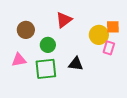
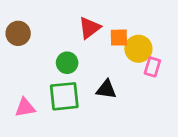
orange square: (113, 27) -> (119, 38), moved
brown circle: (26, 30) -> (18, 33), moved
pink triangle: (19, 60) -> (25, 108), moved

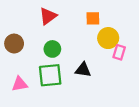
red triangle: (89, 28) -> (48, 16), moved
brown circle: (18, 33) -> (14, 44), moved
orange square: (119, 38) -> (93, 18), moved

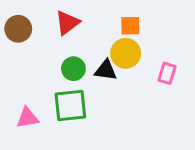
yellow circle: (108, 38) -> (126, 53), moved
brown circle: (14, 44) -> (18, 29), moved
black triangle: (83, 70) -> (106, 70), moved

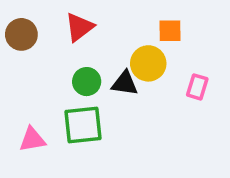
orange square: (130, 26) -> (170, 31), moved

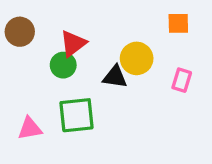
red triangle: (79, 27) -> (73, 43), moved
orange square: (170, 31) -> (178, 23), moved
green circle: (87, 82) -> (63, 65), moved

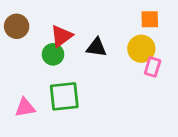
yellow circle: (137, 58) -> (141, 49), moved
black triangle: (115, 77) -> (96, 47), moved

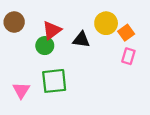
orange square: (150, 19) -> (126, 33), moved, turned -35
yellow circle: (141, 49) -> (106, 23), moved
pink triangle: (25, 108) -> (21, 90), turned -48

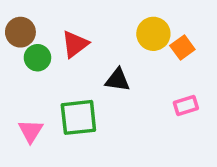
black triangle: (81, 40) -> (118, 80), moved
green circle: (45, 46) -> (37, 58), moved
pink rectangle: (128, 56) -> (186, 105), moved, turned 56

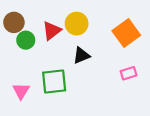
yellow circle: (153, 34) -> (77, 24), moved
orange square: (182, 47) -> (126, 33), size x1.6
black triangle: (118, 80) -> (81, 55), turned -30

